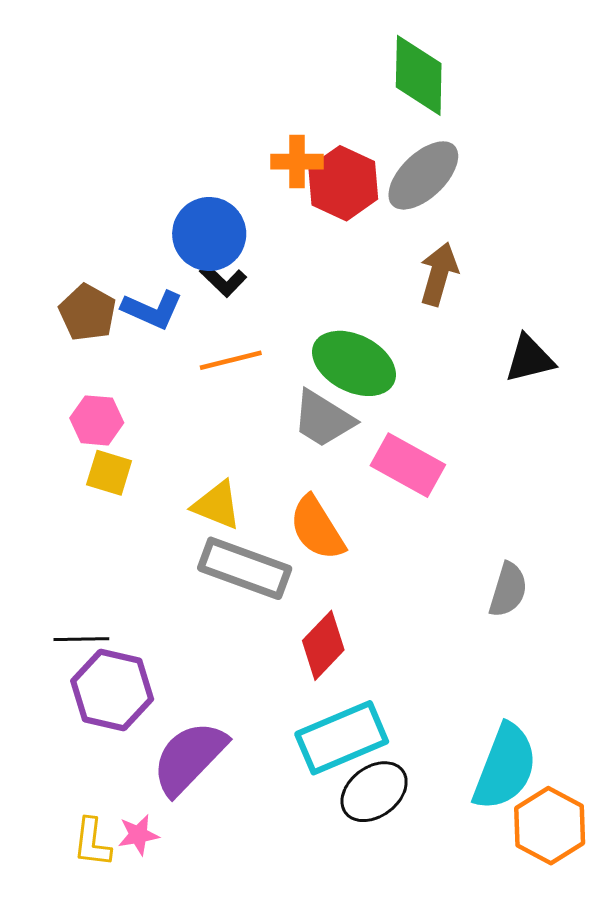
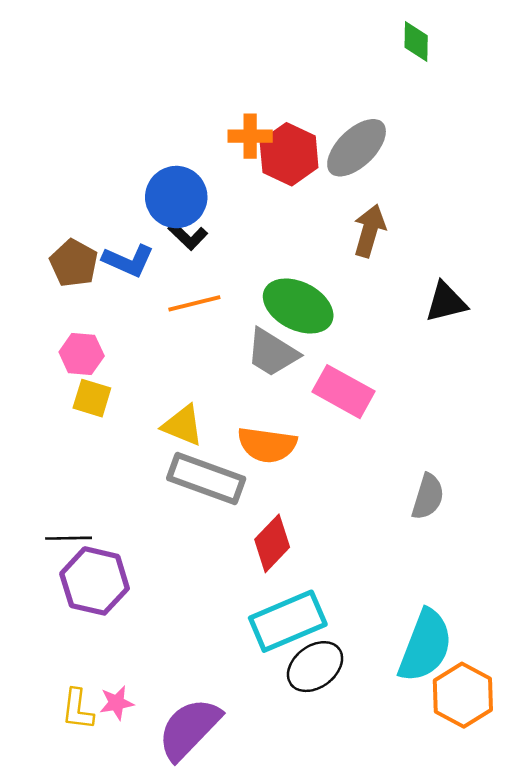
green diamond: (419, 75) -> (416, 41), moved, size x0.6
orange semicircle: (317, 528) -> (267, 445), turned -50
purple semicircle: (189, 758) -> (189, 729), moved

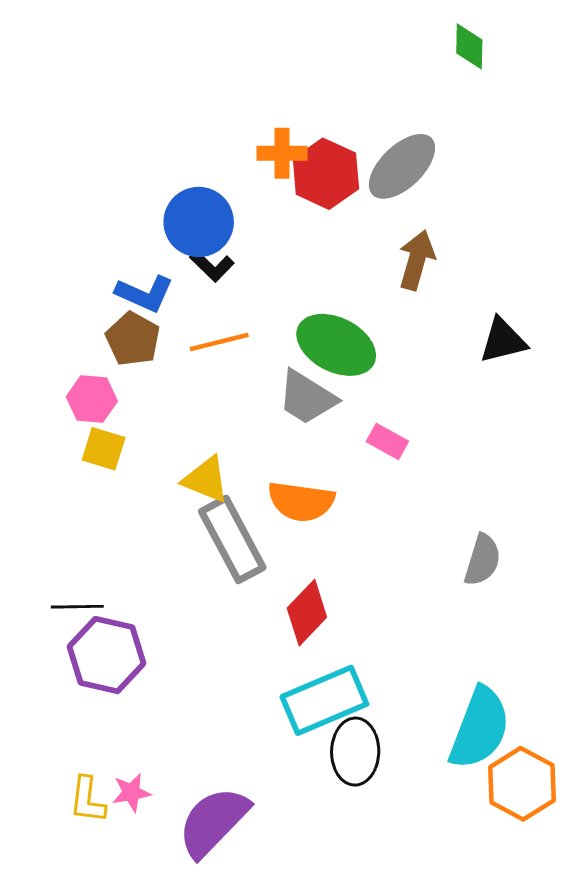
brown pentagon: (74, 263) -> (133, 339), moved
pink rectangle: (344, 392) -> (387, 441), size x0.6
gray rectangle: (206, 478) -> (232, 539), turned 42
black ellipse: (315, 667) -> (355, 752), turned -52

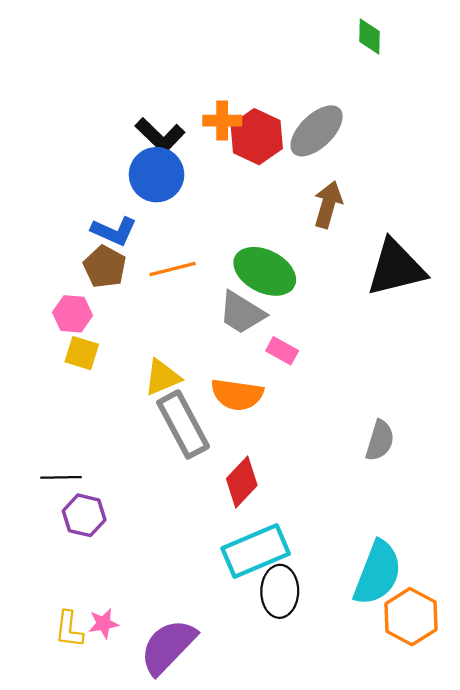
black L-shape: (212, 266) -> (160, 135), moved, size x1.4
black triangle: (503, 340) -> (396, 268), size x1.6
pink rectangle: (387, 441) -> (282, 351), moved
yellow triangle: (206, 479) -> (162, 377), turned -45
purple hexagon: (106, 655) -> (84, 515), size x0.7

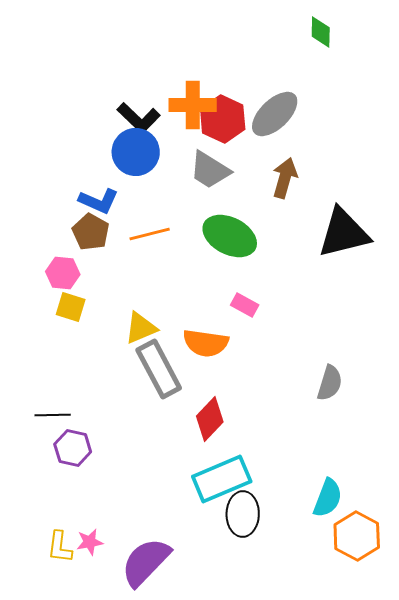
orange cross: (222, 121) -> (193, 105), size x1.4
gray trapezoid: (242, 313) -> (210, 170), moved
cyan semicircle: (378, 573) -> (328, 498), size x0.7

